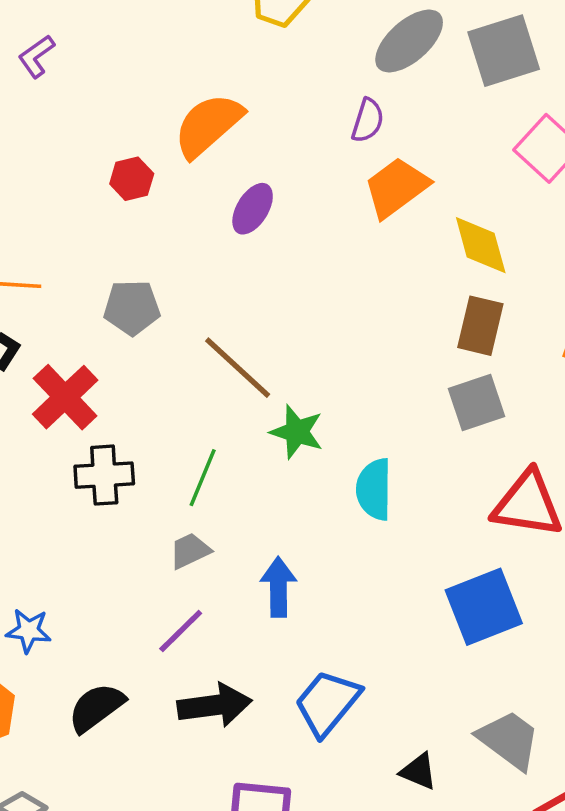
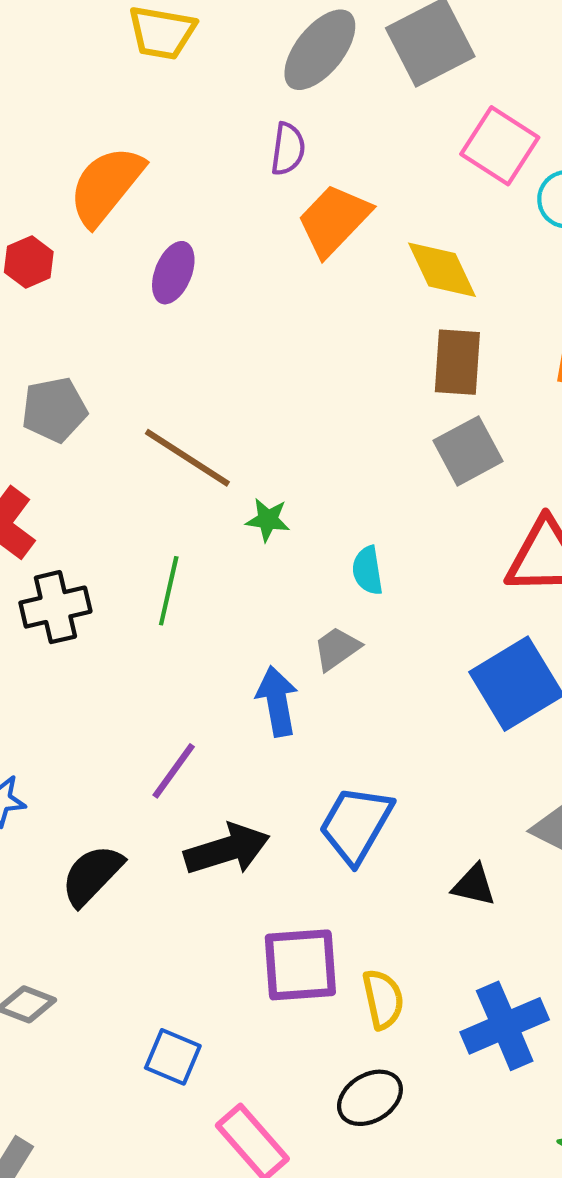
green star: (297, 432) -> (268, 520), size x0.7
cyan semicircle: (374, 489) -> (368, 571), size x0.7
gray trapezoid: (190, 551) -> (337, 649), moved

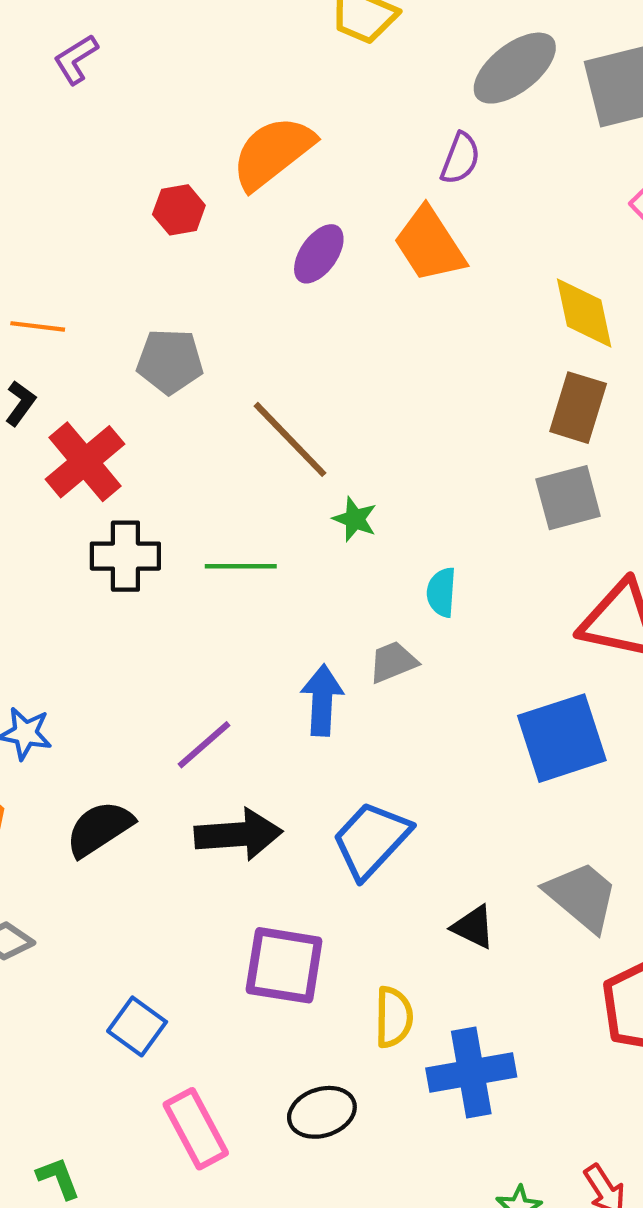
orange trapezoid: (334, 220) -> (430, 245), moved, turned -90
green line: (169, 591) -> (241, 566), turned 64
yellow semicircle: (383, 999) -> (394, 1017), moved

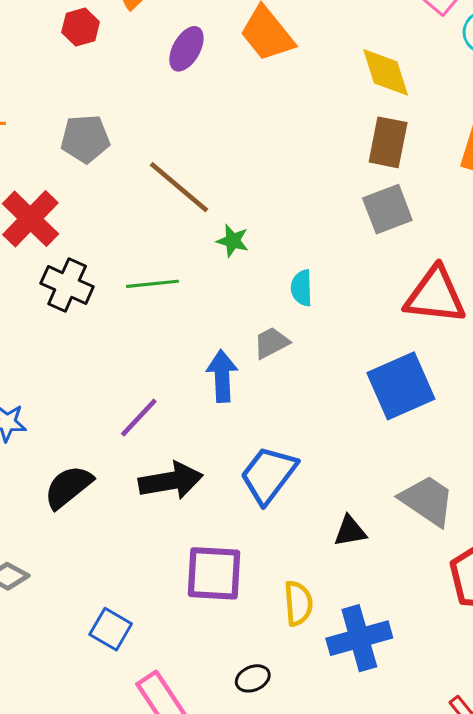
black cross: (125, 556) -> (67, 285), turned 30
black triangle: (473, 927) -> (350, 531), turned -30
black ellipse: (322, 1112) -> (253, 678), size x0.7

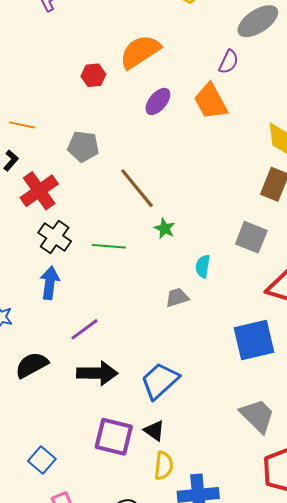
gray square: (387, 209) -> (251, 237), moved, turned 32
blue arrow: (222, 376) -> (50, 283), moved
black triangle: (350, 531) -> (154, 431), moved, turned 35

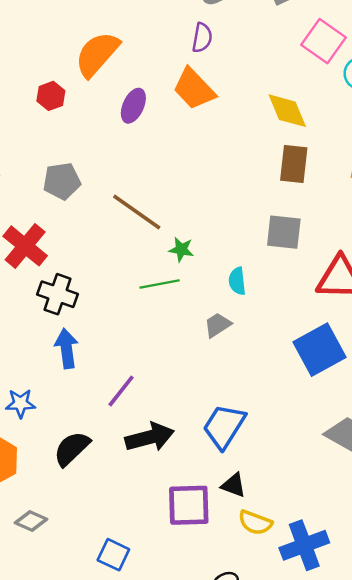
green line: (109, 246) -> (160, 284), moved
yellow semicircle: (164, 466) -> (255, 523), turned 120

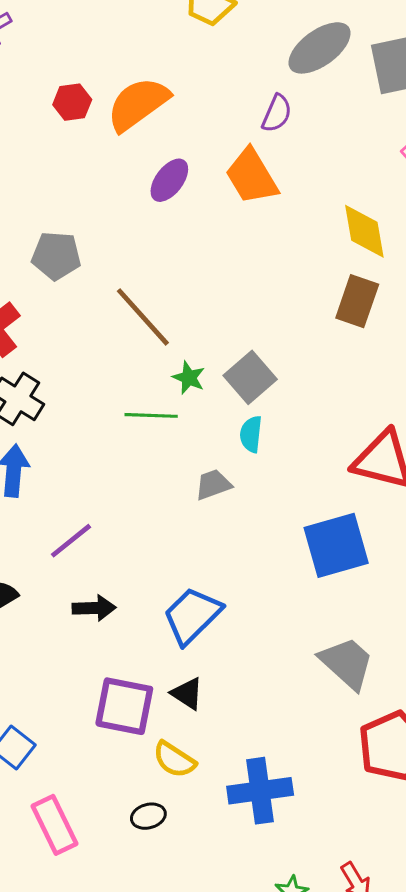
red hexagon: (51, 96) -> (72, 102), moved
gray square: (284, 232) -> (250, 377), moved, turned 30
black arrow: (150, 437) -> (94, 608), size x0.7
yellow semicircle: (255, 523) -> (174, 760), moved

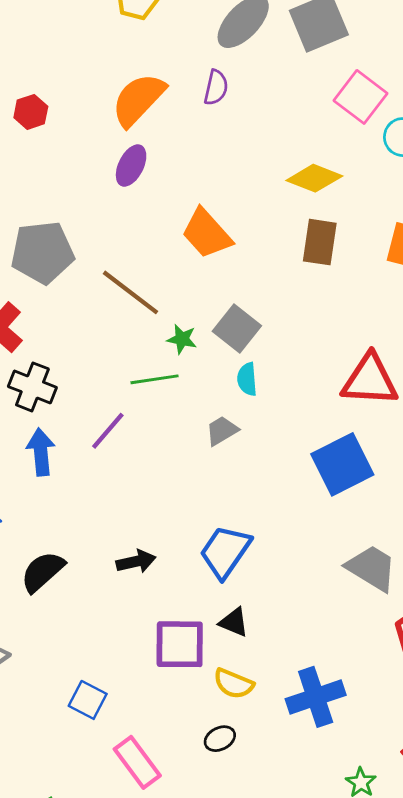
orange semicircle: (138, 104) -> (138, 100), moved
orange trapezoid: (252, 176) -> (207, 233), moved
yellow diamond: (364, 231) -> (314, 178), turned -48
gray pentagon: (56, 256) -> (42, 252), size x1.4
purple line: (71, 541) -> (108, 431), moved

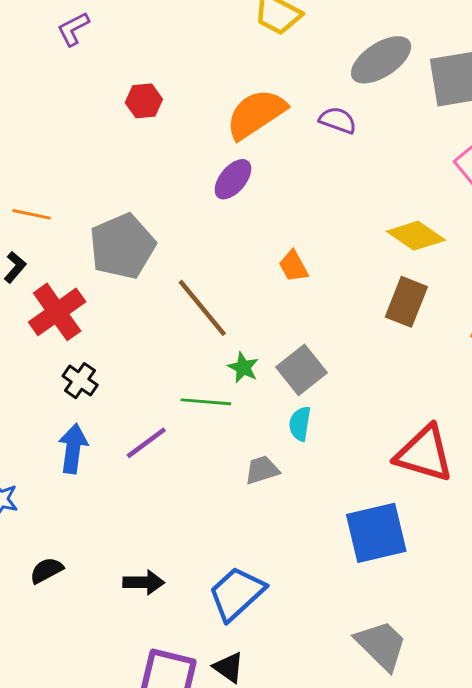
purple semicircle: (216, 88) -> (338, 120), turned -96
orange trapezoid: (207, 233) -> (293, 266), size x0.6
gray pentagon: (42, 252) -> (122, 246), turned -30
black cross: (32, 387) -> (80, 381), size x0.7
black semicircle: (43, 572) -> (46, 570), size x0.7

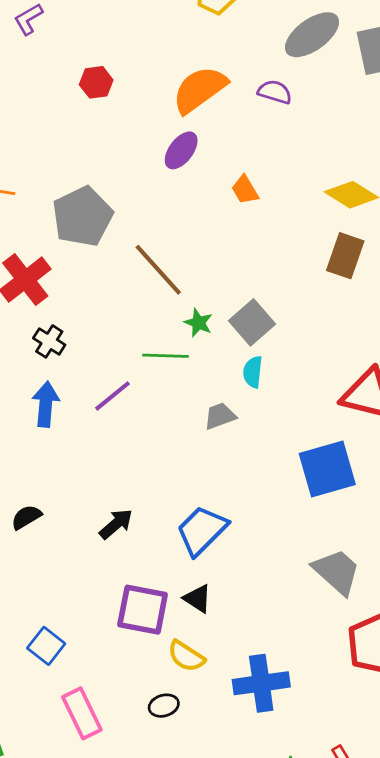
orange trapezoid: (293, 266) -> (245, 190), moved
black arrow: (144, 582) -> (116, 524), turned -39

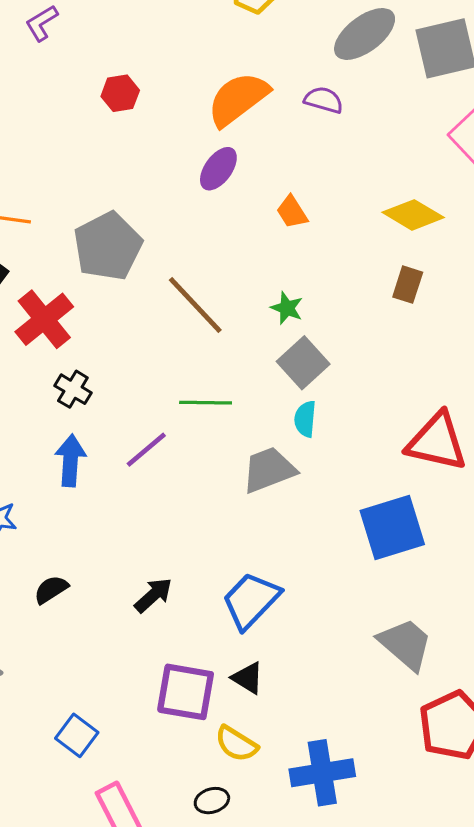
brown rectangle: (345, 256) -> (408, 285), size x0.7
green star: (198, 323) -> (287, 308), moved
gray trapezoid: (220, 416) -> (269, 470), size x1.5

